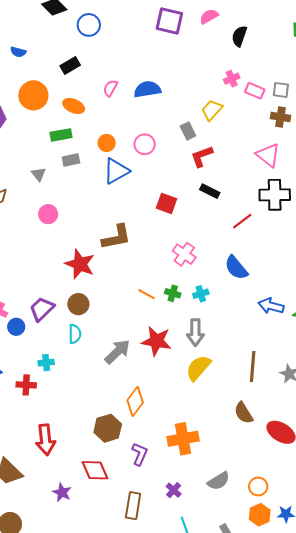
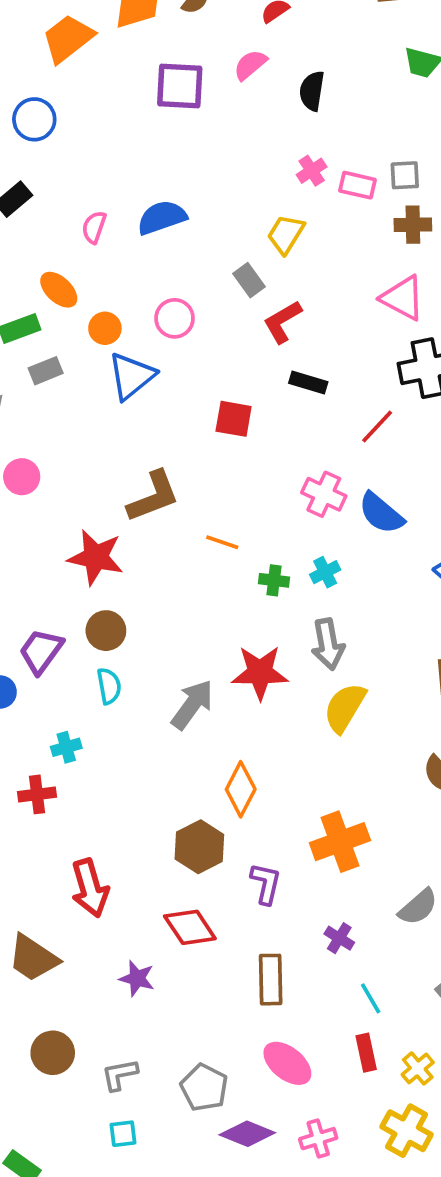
orange ellipse: (74, 106) -> (59, 290), moved, turned 30
pink cross: (184, 254) -> (324, 494), moved
orange line: (147, 294) -> (222, 542), moved

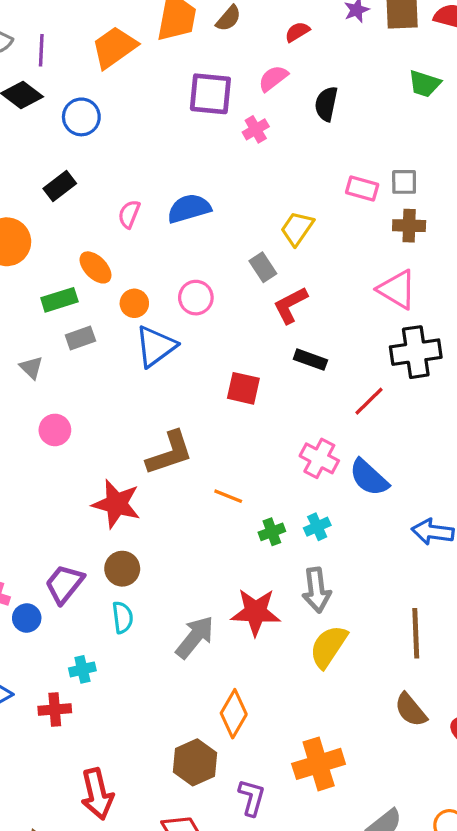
pink cross: (312, 171) -> (256, 129), moved
green cross: (274, 580) -> (272, 532), turned -30

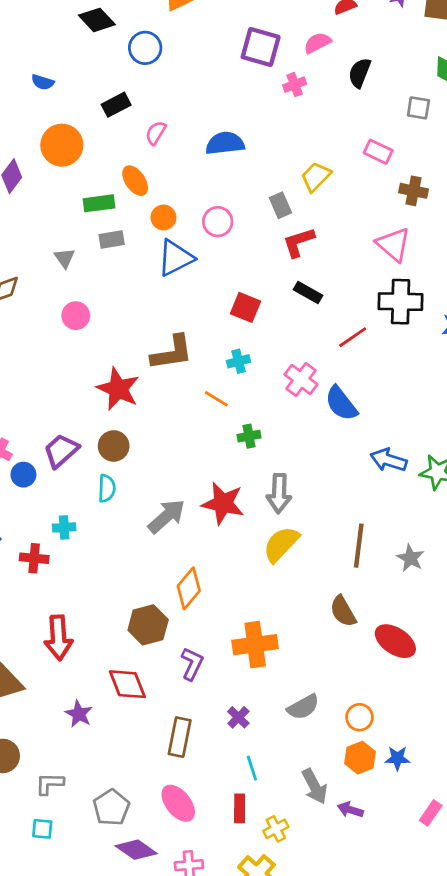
gray square: (404, 182) -> (418, 108), moved
pink semicircle: (129, 214) -> (156, 133), moved
cyan cross: (317, 527) -> (239, 361), moved

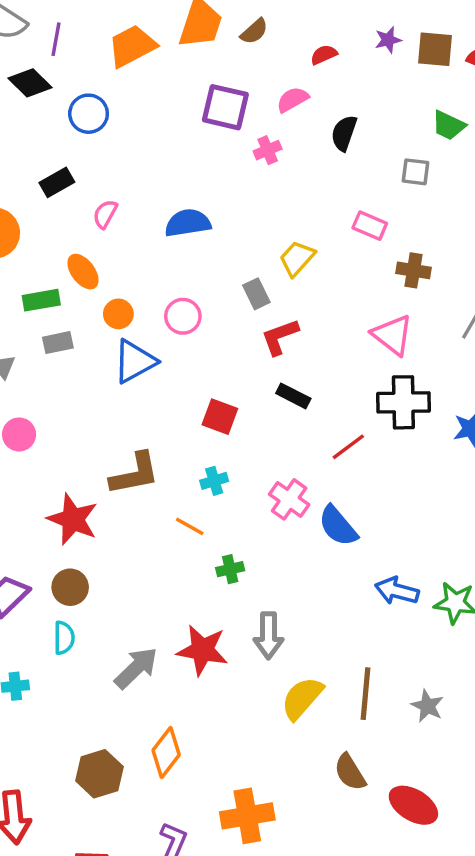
yellow semicircle: (281, 544) -> (302, 698), moved
brown hexagon: (148, 625) -> (99, 774), moved

